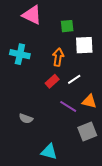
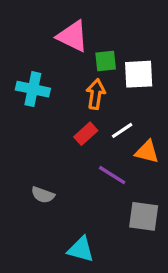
pink triangle: (32, 15) -> (73, 36), moved
green square: (67, 26) -> (106, 61), moved
orange triangle: (89, 101) -> (147, 152), moved
gray square: (87, 132) -> (144, 216), turned 30

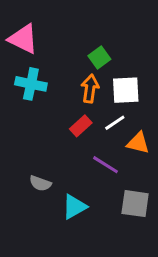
pink triangle: (73, 36) -> (23, 39), moved
green square: (106, 61) -> (99, 57), turned -30
white square: (139, 74) -> (126, 90), moved
cyan triangle: (81, 249) -> (74, 207), moved, turned -44

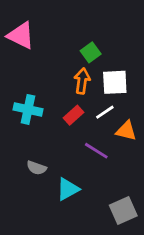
cyan cross: (31, 84) -> (28, 109), moved
gray square: (135, 204) -> (123, 210), moved, turned -32

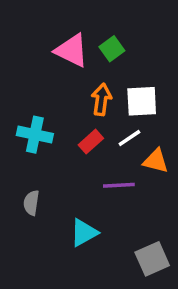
pink triangle: (21, 35) -> (72, 50), moved
green square: (91, 52) -> (112, 49), moved
purple line: (96, 151) -> (119, 185), turned -35
gray semicircle: (37, 168) -> (31, 203), moved, turned 78

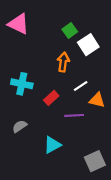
pink triangle: (72, 50) -> (19, 24), moved
white square: (142, 101) -> (88, 45), moved, turned -30
red rectangle: (91, 142) -> (51, 98), moved
gray semicircle: (31, 203) -> (20, 126), turned 48

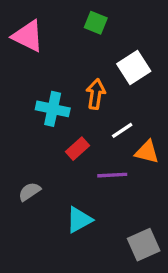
green square: (70, 30) -> (96, 23), moved, turned -32
cyan cross: (22, 84) -> (53, 109), moved

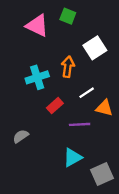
pink triangle: (28, 36) -> (37, 26), moved
cyan cross: (53, 109) -> (37, 77), turned -30
cyan triangle: (79, 220) -> (73, 157), moved

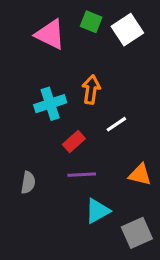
white square: (95, 48) -> (127, 30), moved
orange triangle: (104, 108) -> (140, 175), moved
purple line: (80, 124) -> (82, 175), moved
gray semicircle: (21, 136) -> (28, 182), turned 133

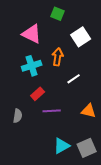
white square: (127, 30) -> (81, 37), moved
pink triangle: (50, 34) -> (32, 34), moved
red rectangle: (74, 142) -> (38, 94), moved
cyan triangle: (97, 211) -> (62, 146), moved

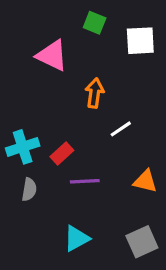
white square: (81, 37) -> (140, 41), moved, turned 30
cyan cross: (32, 66) -> (23, 147), moved
cyan triangle: (62, 146) -> (77, 238), moved

